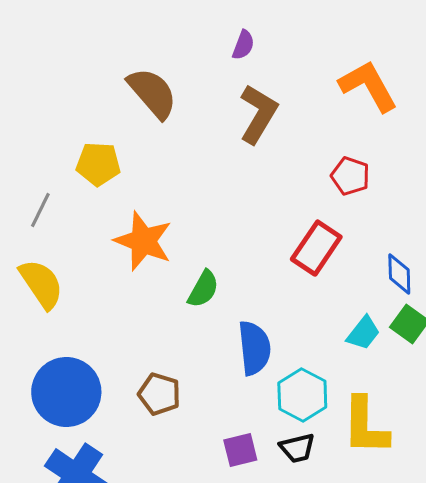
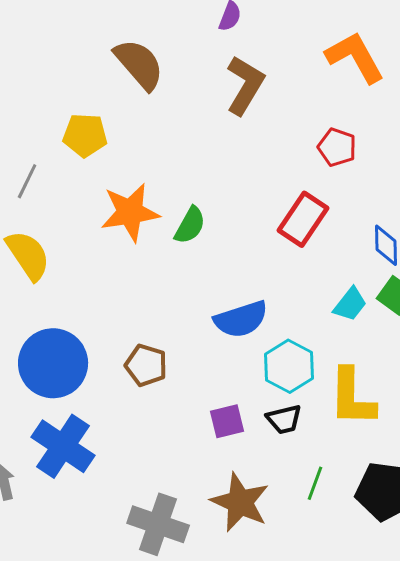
orange star: (143, 241) -> (130, 212), turned -30
green semicircle: (203, 289) -> (190, 225), moved
blue semicircle: (254, 348) -> (241, 319), turned 78

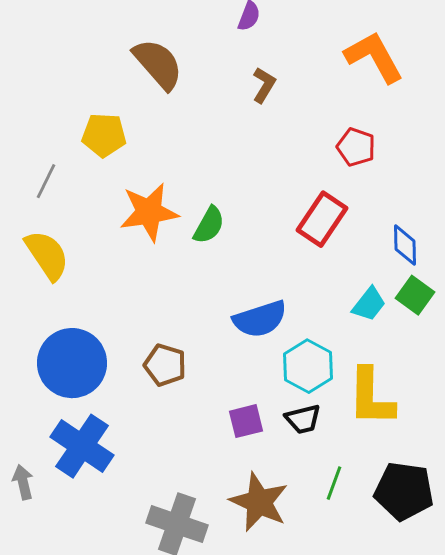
brown L-shape: (245, 85) -> (264, 85), size x0.6

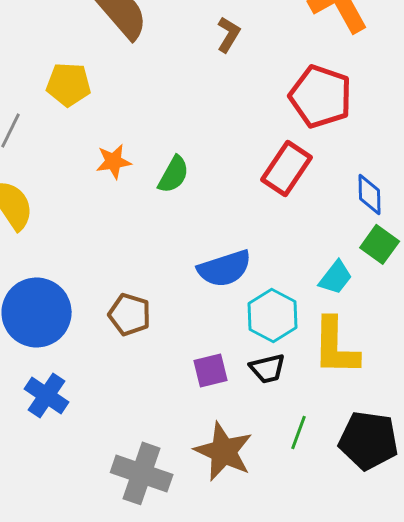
red pentagon: (356, 147) -> (321, 96), size x1.6
orange star: (149, 212) -> (114, 161), size x0.6
cyan trapezoid: (369, 304) -> (336, 277), moved
blue cross: (82, 446) -> (47, 395), size x0.7

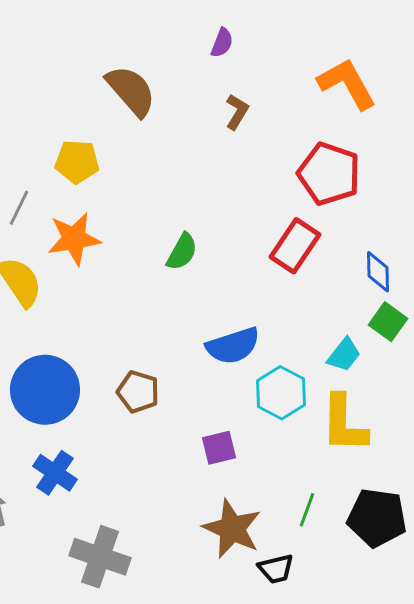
orange star: (114, 161) -> (74, 239), moved, size x1.5
black trapezoid: (268, 368) -> (276, 569), moved
gray cross: (142, 473) -> (100, 557), moved

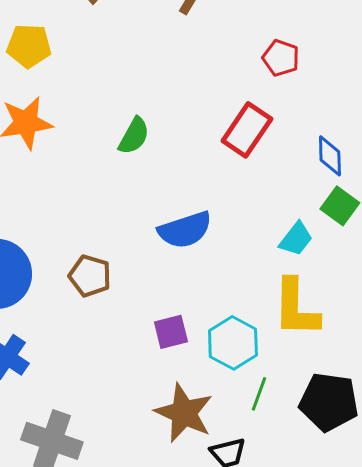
red pentagon: (329, 174) -> (281, 58), size x0.6
cyan hexagon: (281, 393) -> (233, 343), moved

